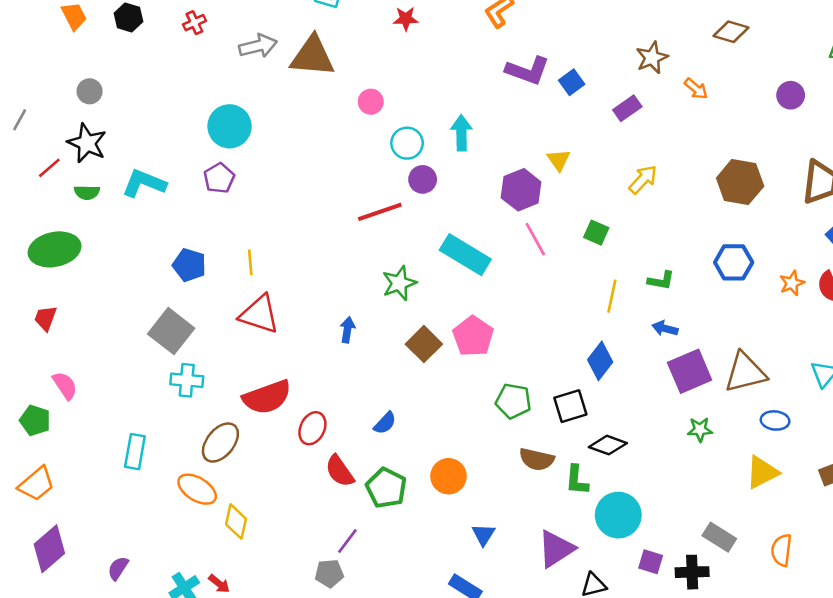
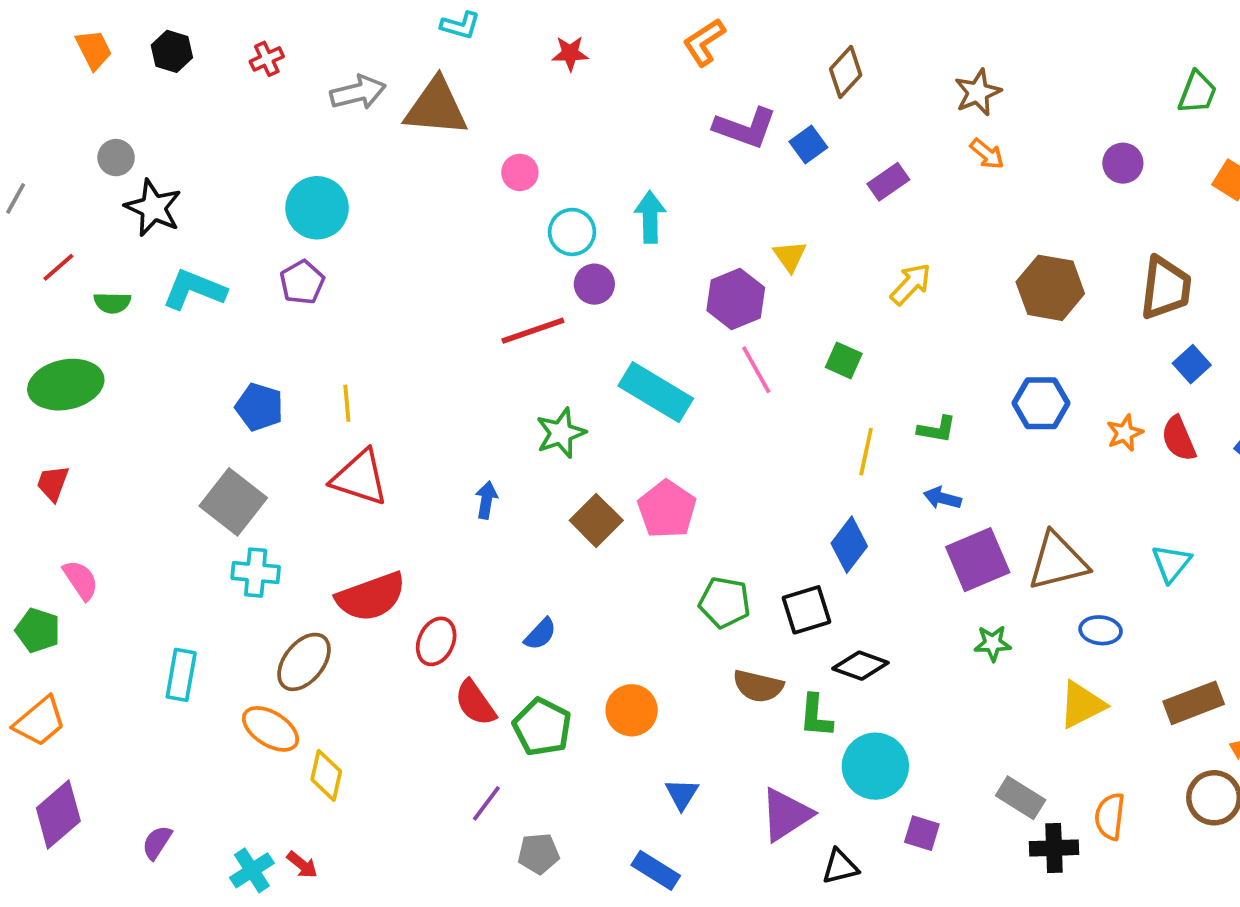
brown diamond: (731, 32) -> (846, 72), moved, turned -64
brown star: (652, 58) -> (978, 92), moved
black star: (87, 143) -> (153, 208), moved
black cross: (692, 572) -> (1054, 848), moved
gray pentagon: (329, 573) -> (539, 854), moved

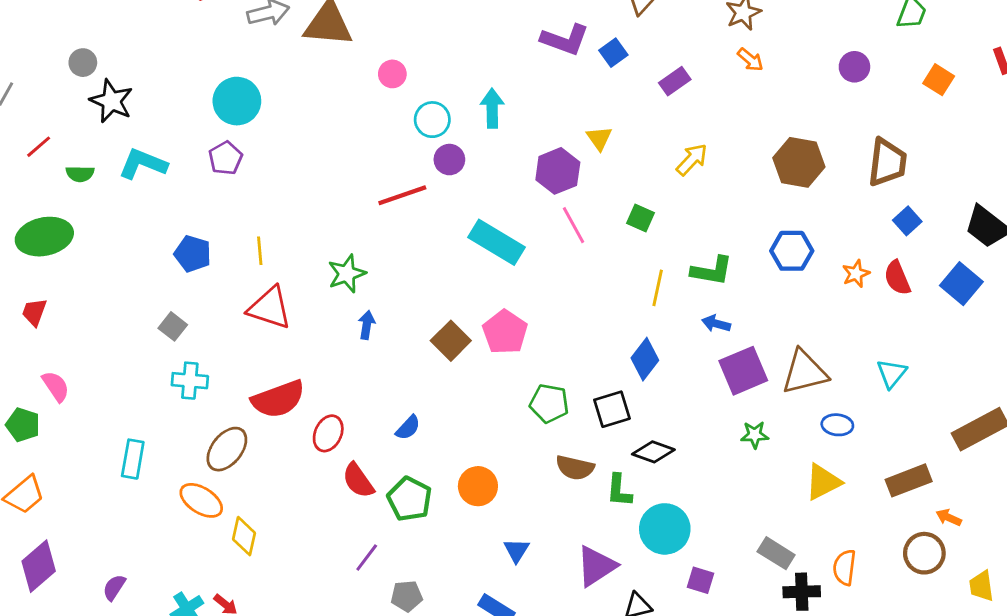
green L-shape: (937, 429) -> (712, 271), size x1.4
green star: (561, 433) -> (347, 274), moved
gray square: (233, 502) -> (173, 326), size x0.6

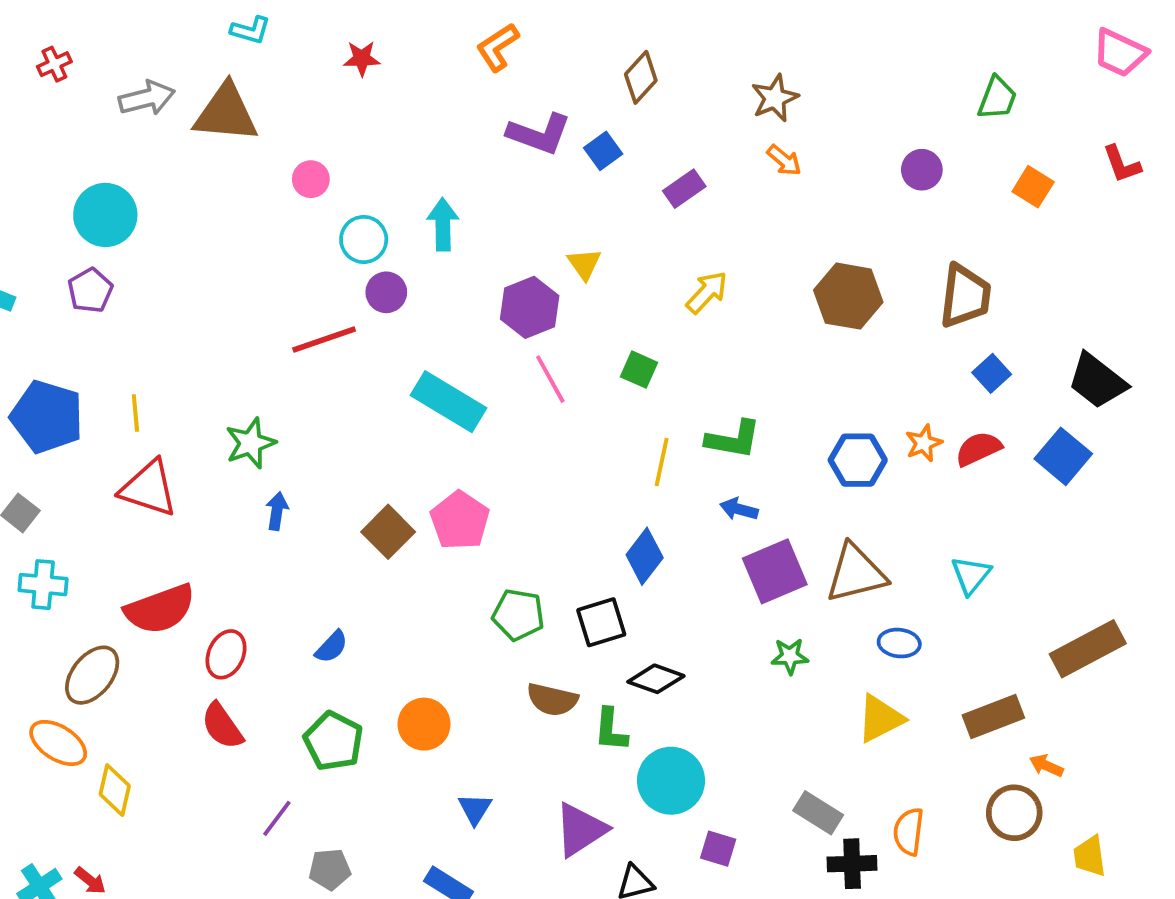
blue hexagon: (792, 251) -> (858, 460), moved
blue pentagon: (193, 254) -> (47, 417), size x1.5
red semicircle: (897, 278) -> (978, 449), turned 88
red semicircle: (358, 480) -> (222, 726), moved

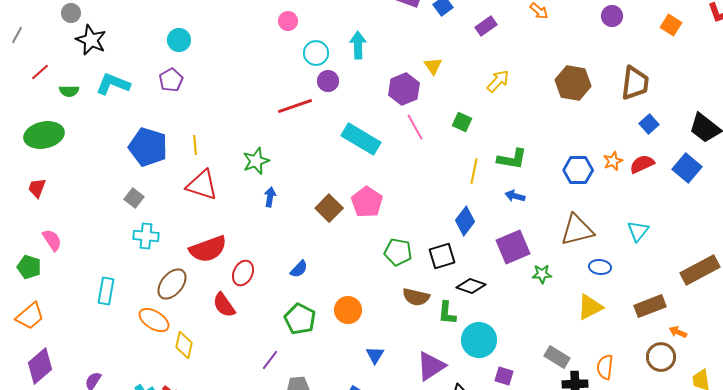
cyan circle: (105, 215) -> (179, 40), size x0.7
purple square: (775, 571) -> (513, 247), moved
red semicircle: (222, 726) -> (224, 305), moved

